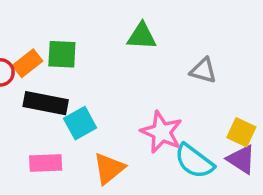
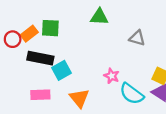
pink star: (162, 132) -> (112, 76), size x0.6
orange triangle: (109, 168) -> (79, 98), turned -30

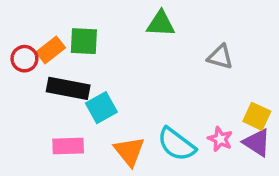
pink star: (112, 76) -> (220, 139), moved
cyan semicircle: (132, 94) -> (176, 144), moved

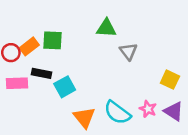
gray triangle: (220, 57) -> (128, 51), moved, turned 36
black rectangle: (68, 88) -> (41, 73), size x0.7
yellow square: (257, 116) -> (170, 80), moved
pink rectangle: (68, 146) -> (17, 83), moved

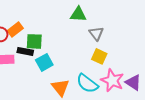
green square: (52, 40) -> (34, 41), moved
yellow square: (170, 80) -> (99, 56), moved
pink star: (148, 109) -> (112, 80), size x1.6

